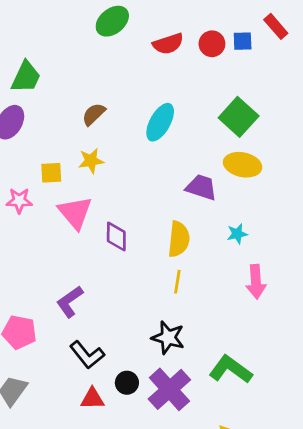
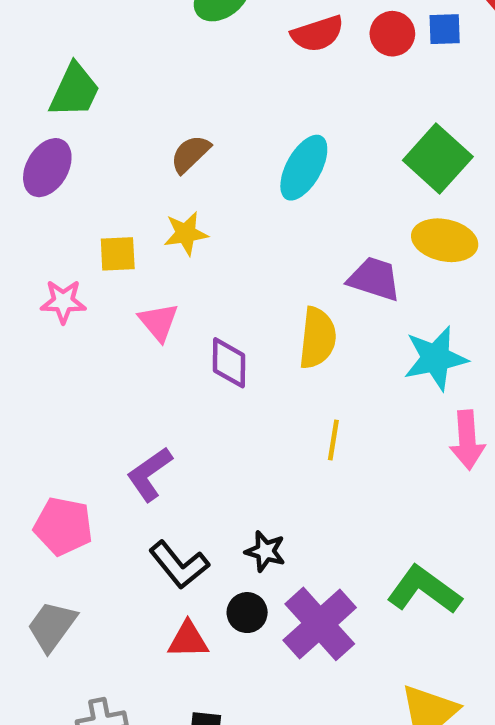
pink triangle: (75, 213) -> (159, 322), size x0.7
cyan star: (237, 234) -> (436, 358), size x1.8
yellow semicircle: (179, 239) -> (317, 338), moved
black star: (168, 338) -> (265, 551), moved, size x0.7

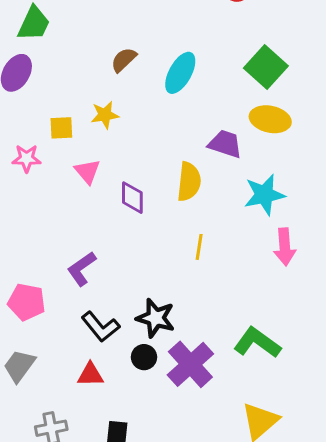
brown semicircle: (190, 154) -> (124, 60), moved
black star: (265, 551) -> (156, 318), size x1.5
red triangle: (188, 640) -> (90, 375), moved

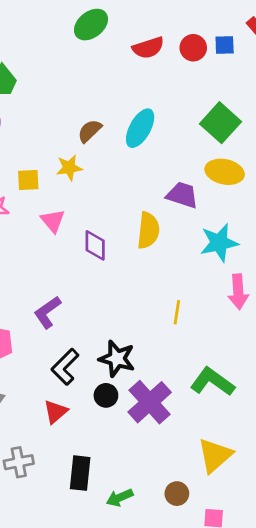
brown semicircle: (124, 60) -> (90, 131), moved
yellow line: (199, 247) -> (177, 312), moved
black L-shape: (100, 327) -> (65, 367), turned 84
red triangle: (90, 375) -> (56, 412), turned -40

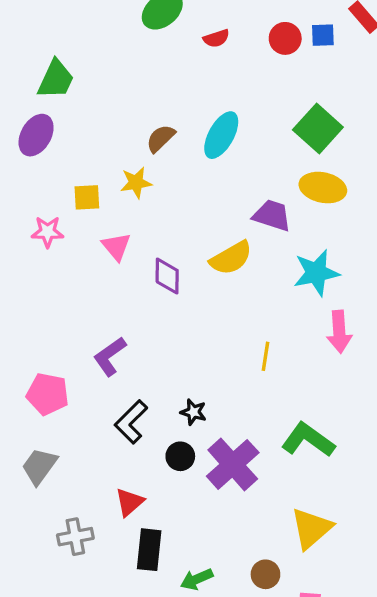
red semicircle: (148, 48) -> (216, 38), moved, size x0.7
yellow semicircle: (148, 230) -> (231, 258), turned 54
black star: (117, 359) -> (193, 412), size x0.6
red triangle: (56, 412) -> (129, 502), moved

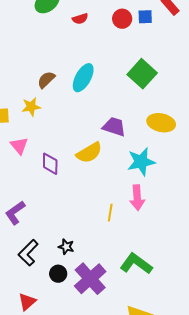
yellow ellipse: (323, 188) -> (161, 123), moved
pink arrow: (339, 332) -> (137, 198), moved

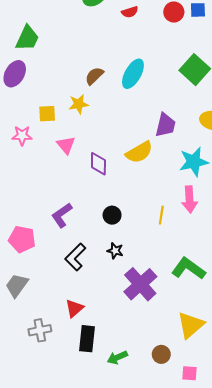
purple trapezoid: (114, 127) -> (165, 125), turned 85
black circle: (58, 274) -> (112, 215), moved

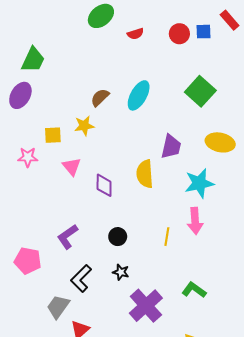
yellow semicircle: (139, 152) -> (145, 174), turned 116
green L-shape: (188, 269) -> (194, 290), size x0.7
gray trapezoid: (17, 285) -> (58, 307), moved

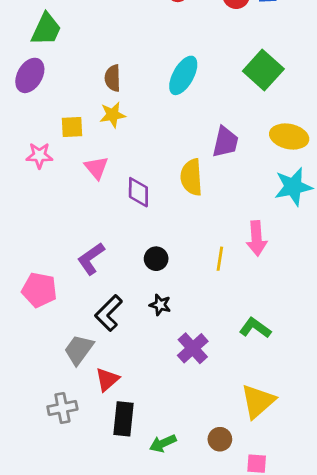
brown semicircle: (100, 98) -> (113, 78), moved, turned -48
cyan star: (199, 183) -> (293, 187), moved
purple cross: (146, 306) -> (193, 348), size x0.7

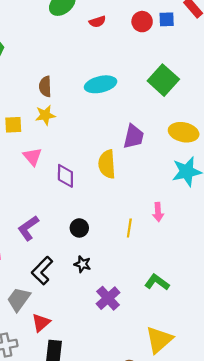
cyan ellipse: (183, 75) -> (101, 84), turned 48
pink arrow: (257, 238) -> (158, 212), size x0.7

